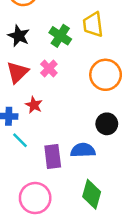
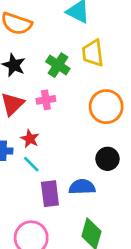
pink cross: (49, 68) -> (46, 100), turned 36
cyan line: (20, 140) -> (31, 164), moved

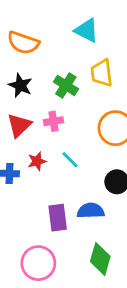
red star: (30, 139) -> (37, 161), turned 30
cyan line: (31, 164) -> (70, 160), moved

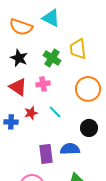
cyan triangle: (87, 30) -> (51, 18), moved
red triangle: (19, 125) -> (18, 87), turned -42

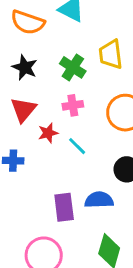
pink cross: (43, 84) -> (73, 105), moved
red triangle: (18, 87) -> (23, 110), turned 36
red star: (31, 113) -> (48, 133), moved

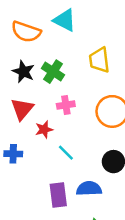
green cross: (73, 67) -> (53, 72), moved
cyan line: (77, 146) -> (66, 153), moved

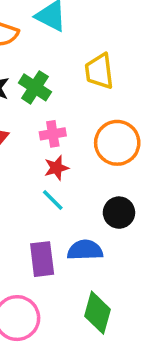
red star: (44, 129) -> (56, 168), moved

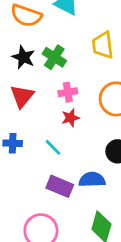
cyan line: (53, 200) -> (53, 147), moved
purple rectangle: (42, 259) -> (60, 186), turned -60

